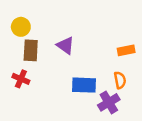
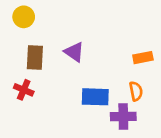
yellow circle: (21, 27) -> (24, 17), moved
purple cross: (109, 102) -> (123, 116), turned 30

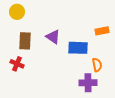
orange rectangle: (143, 58) -> (102, 31), moved
blue rectangle: (95, 97) -> (78, 48), moved

